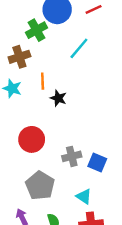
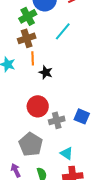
brown cross: (19, 57) -> (27, 38), moved
red circle: (32, 139) -> (38, 106), moved
blue square: (97, 162) -> (82, 116), moved

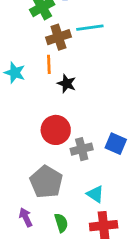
cyan line: (63, 31) -> (90, 28), turned 42
brown cross: (27, 38) -> (58, 37), moved

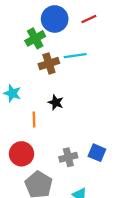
orange line: (49, 64) -> (34, 120), moved
red circle: (56, 130) -> (21, 154), moved

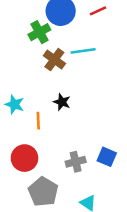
brown cross: (49, 64) -> (54, 60), turned -36
cyan star: (12, 93) -> (15, 104), moved

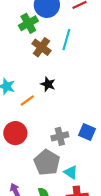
cyan line: (83, 51) -> (66, 40), turned -66
orange line: (38, 121) -> (27, 100), turned 56
gray pentagon: (43, 192) -> (47, 162), moved

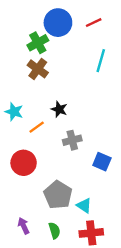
cyan line: (66, 40) -> (101, 61), moved
brown cross: (41, 47) -> (38, 69), moved
gray cross: (60, 136) -> (72, 140), moved

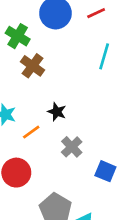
green cross: (38, 43) -> (18, 36), moved, turned -30
gray cross: (72, 140) -> (72, 147), turned -30

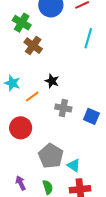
gray cross: (72, 147) -> (63, 108), turned -35
blue square: (105, 171) -> (91, 116), moved

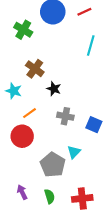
brown cross: (33, 46) -> (35, 69), moved
orange line: (32, 97) -> (30, 113), moved
cyan triangle: (74, 165) -> (74, 152), moved, turned 40

